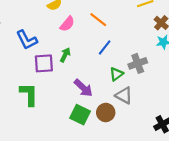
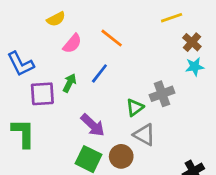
blue line: (105, 47) -> (99, 73), moved

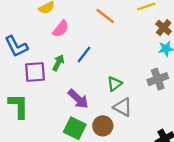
orange line: (112, 38) -> (105, 16), moved
gray cross: (162, 94) -> (158, 79), moved

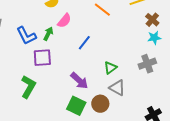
green arrow: (58, 63) -> (48, 34), moved
green L-shape: (19, 106) -> (28, 87), turned 30

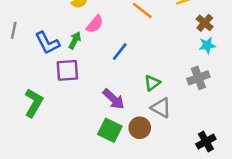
green L-shape: (28, 87) -> (34, 103), moved

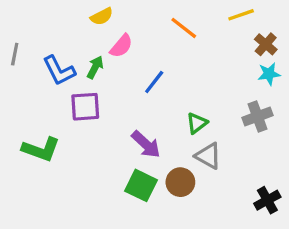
green L-shape: (34, 103) -> (41, 149), turned 80

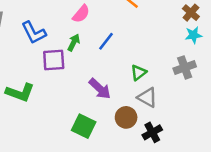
green arrow: (95, 67) -> (74, 43), moved
green square: (141, 185) -> (84, 126), moved
black cross: (267, 200) -> (152, 132), moved

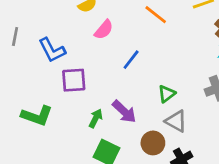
green arrow: (74, 43) -> (96, 118), moved

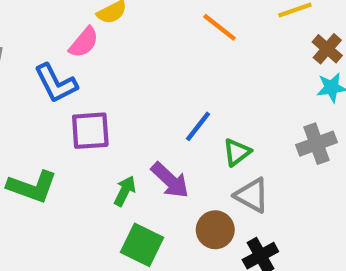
pink semicircle: (104, 30) -> (84, 42), moved
blue line: (131, 60) -> (198, 126), moved

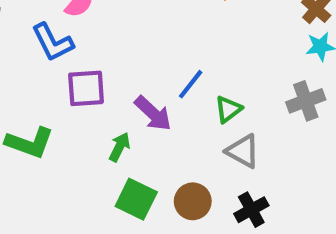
purple arrow: (170, 180) -> (153, 113), moved
brown circle: (215, 230) -> (193, 201), moved

